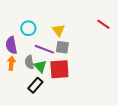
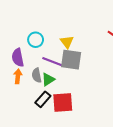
gray square: (62, 47) -> (71, 60), size x1.5
green triangle: (40, 66) -> (48, 79), turned 40
red square: (59, 69) -> (63, 102), moved

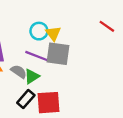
cyan circle: (36, 40) -> (39, 31), moved
gray semicircle: (37, 75) -> (19, 72), turned 136

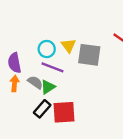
cyan circle: (39, 31) -> (47, 49), moved
gray square: (58, 54) -> (89, 55), moved

